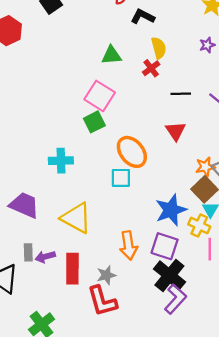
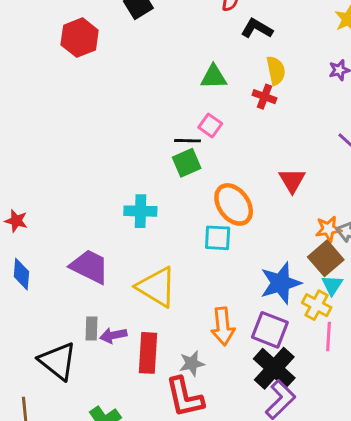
red cross: (151, 68) -> (264, 97), turned -36
black line: (181, 94) -> (188, 141), moved
pink square: (100, 96) -> (210, 125), moved, size x0.6

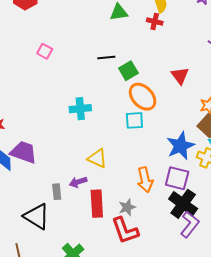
pink square: (210, 125) -> (45, 51), moved
green square: (187, 163) -> (128, 71), moved
purple trapezoid: (90, 267) -> (24, 152), moved
yellow triangle: (157, 287) -> (97, 158), size x0.7
purple arrow: (113, 335) -> (78, 182), moved

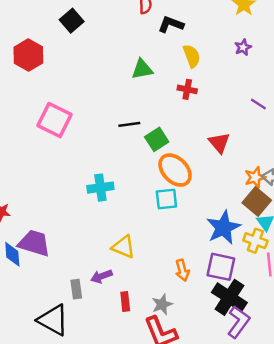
red cross: (155, 22) -> (187, 89), moved
pink square: (45, 51) -> (55, 120), size x1.8
orange arrow: (145, 180) -> (182, 270), size x0.7
red rectangle: (97, 204) -> (125, 302), size x0.6

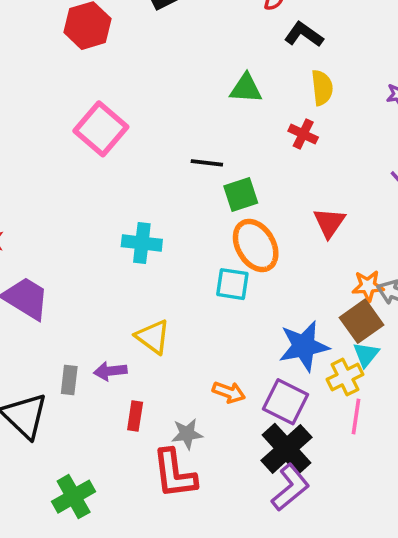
yellow cross: (255, 241) -> (345, 377), turned 30
orange arrow: (182, 270) -> (229, 392), turned -70

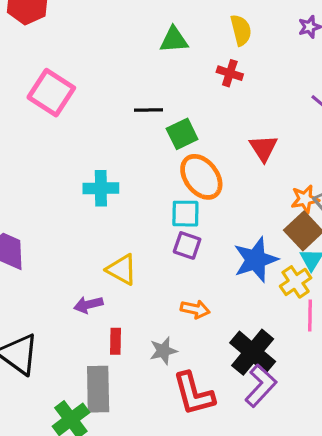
gray rectangle: (69, 380) -> (98, 389), moved, size x1.8
purple square: (286, 402) -> (187, 245), moved, size x0.7
red L-shape: (174, 474) -> (194, 394), moved

